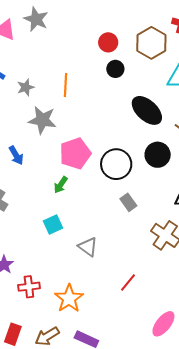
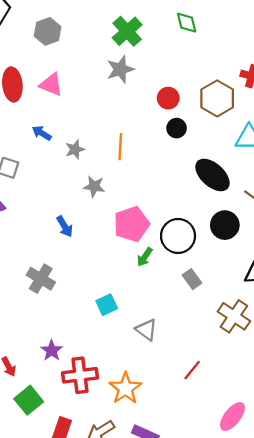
gray star: (36, 19) -> (120, 69), moved, turned 30
gray star: (42, 120) -> (94, 186), size x0.7
green arrow: (61, 185) -> (145, 257), moved
red cross: (29, 287) -> (80, 375), size x1.4

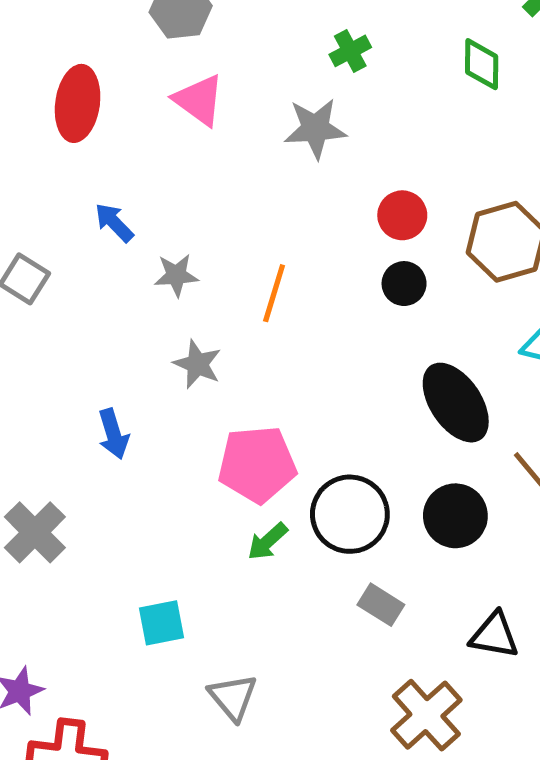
green cross: (127, 31) -> (350, 51), size x0.6
pink triangle: (51, 85) -> (199, 100), moved
gray rectangle: (192, 279) -> (381, 605), moved, turned -36

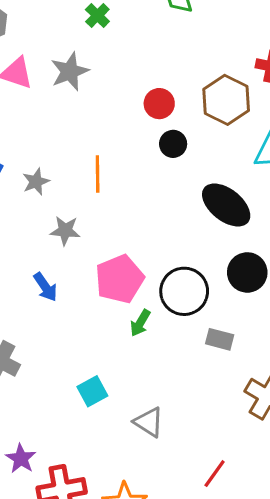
gray star: (315, 129) -> (70, 71), moved
blue arrow: (113, 434) -> (45, 287), moved

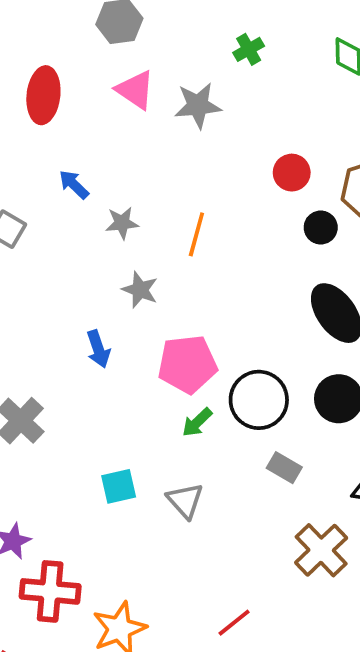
black circle: (173, 144) -> (321, 228), moved
gray triangle: (149, 422) -> (185, 501), moved

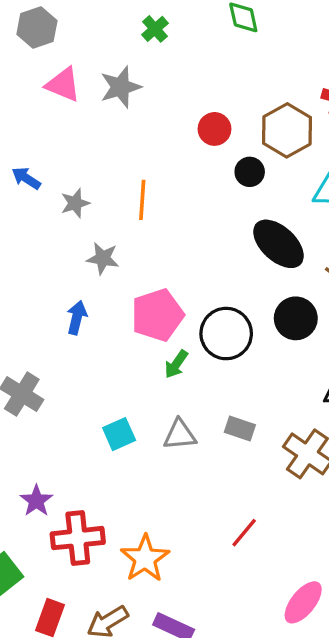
blue arrow: (98, 349) -> (77, 318), turned -136
gray rectangle: (284, 468) -> (240, 429), moved
gray triangle: (185, 501) -> (180, 435), turned -42

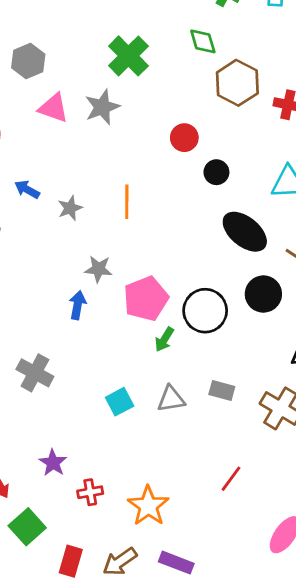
green cross: (155, 29) -> (128, 56), size x1.8
brown hexagon: (287, 130) -> (237, 83), moved
gray star: (103, 258) -> (99, 269), moved
red cross: (78, 538) -> (90, 492), size x0.6

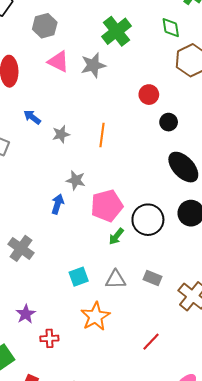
orange star: (148, 506) -> (95, 316), moved

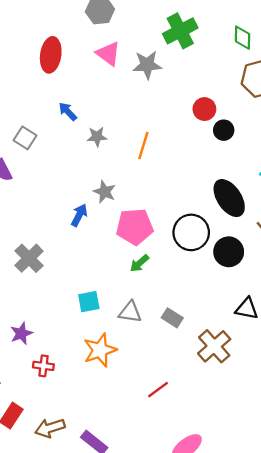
black circle: (169, 122) -> (224, 130), moved
black circle: (148, 220) -> (191, 232), moved

